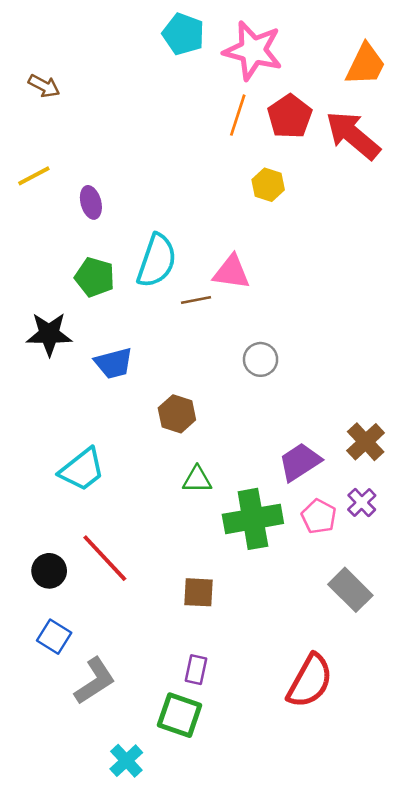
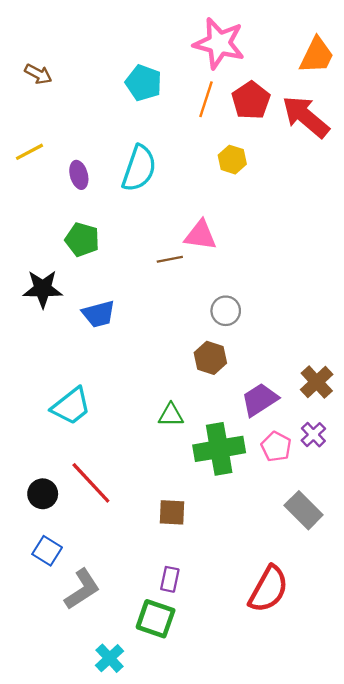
cyan pentagon: (183, 34) -> (144, 83), moved
cyan semicircle: (157, 261) -> (139, 168), moved
brown hexagon: (177, 414) -> (210, 358), moved

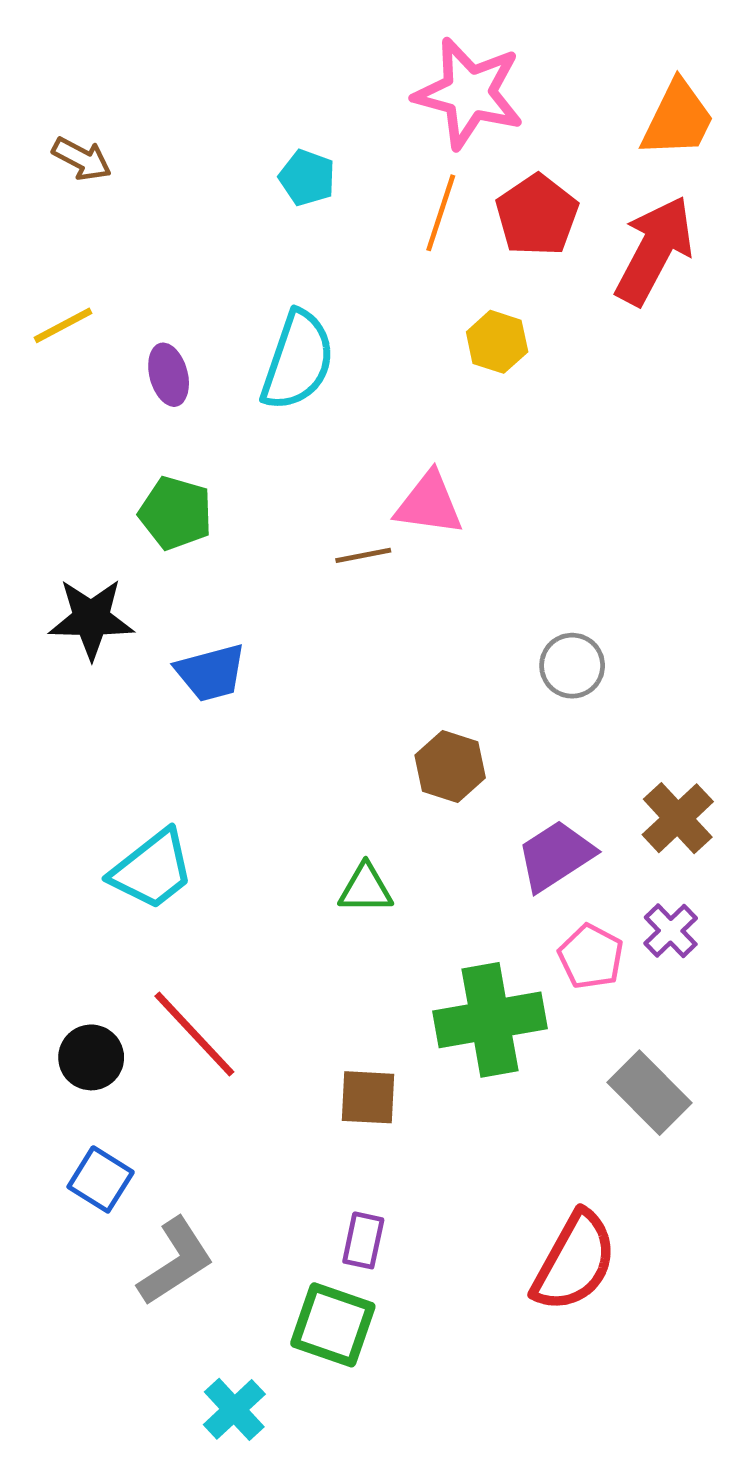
cyan pentagon: (144, 83) -> (307, 178), size x0.7
red arrow: (306, 117) -> (654, 250), turned 78
gray circle: (226, 311) -> (572, 666), moved
green cross: (219, 449) -> (490, 1020), moved

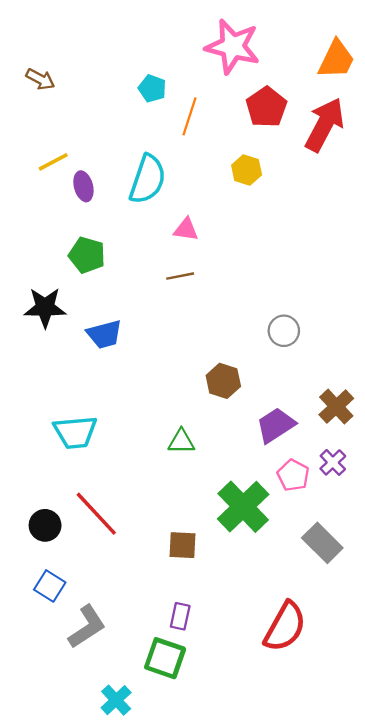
orange line: (441, 213) -> (189, 116), moved
yellow line: (63, 325) -> (53, 162), moved
pink triangle: (429, 504) -> (186, 229), moved, size x0.7
cyan trapezoid: (152, 870) -> (75, 432), turned 33
green cross: (490, 1020) -> (243, 507), turned -34

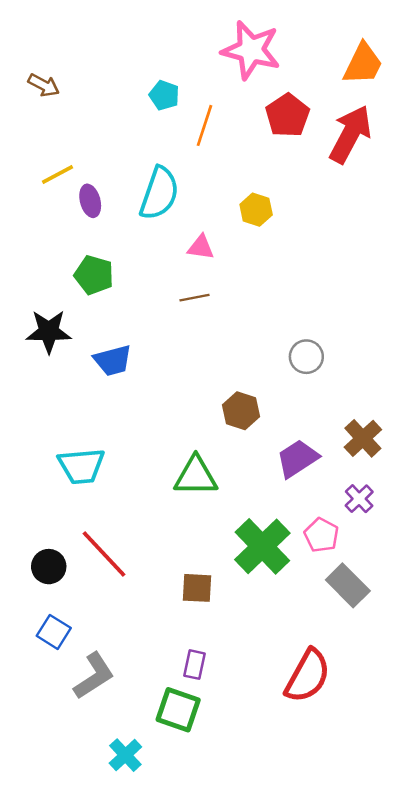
yellow hexagon: (247, 170) -> (256, 210), moved
green triangle: (181, 441) -> (196, 476), size x1.5
pink pentagon: (293, 475) -> (321, 535), moved

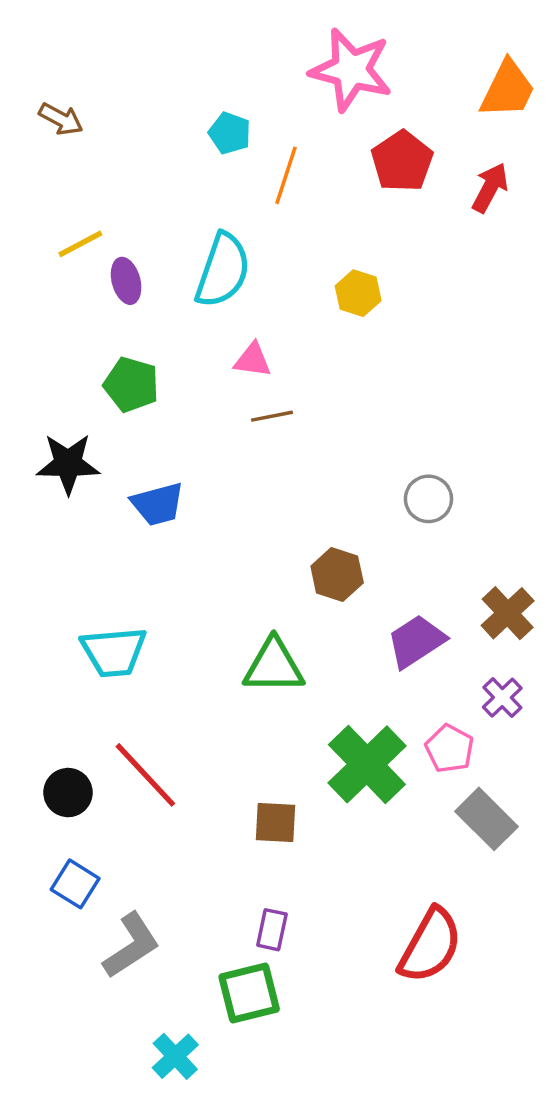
red arrow: (350, 134) -> (490, 188), size x0.6
pink triangle: (201, 247) -> (253, 360), moved
green square: (178, 710) -> (249, 993), turned -33

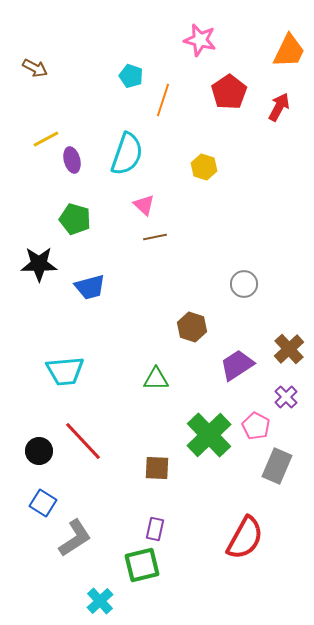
pink star: (351, 70) -> (200, 40), size x0.7
pink triangle: (253, 360) -> (144, 205), turned 35
green triangle: (274, 666) -> (156, 379), size x0.7
gray rectangle: (487, 819) -> (277, 466), turned 68

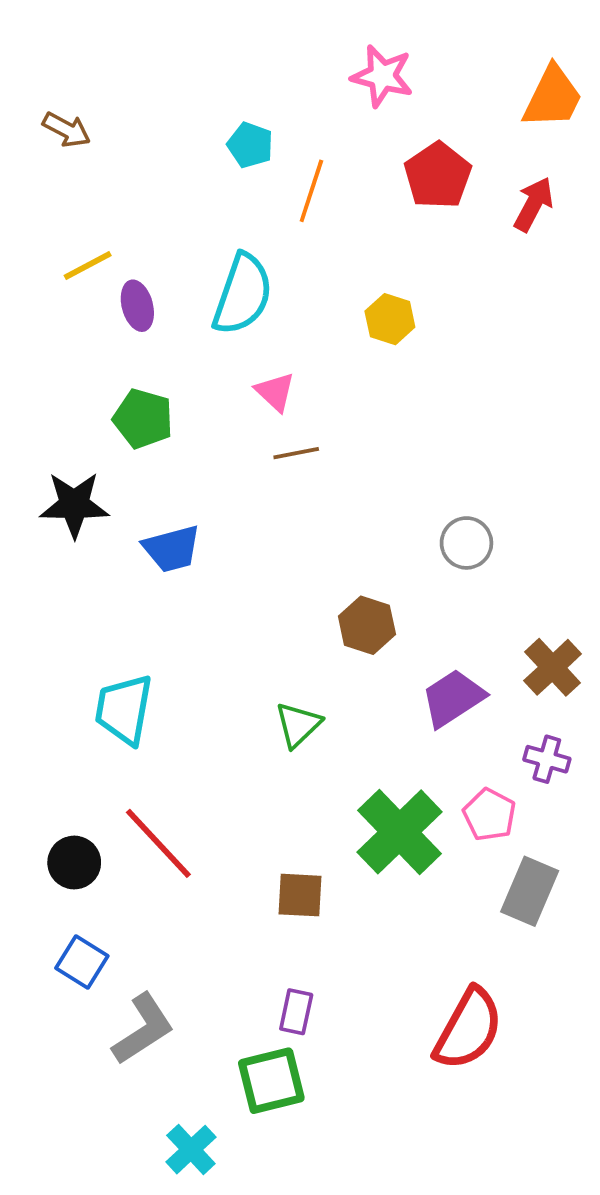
cyan trapezoid: (65, 371) -> (124, 709), turned 105
green triangle: (156, 379) -> (298, 725), turned -44
purple cross: (286, 397) -> (547, 759), turned -30

